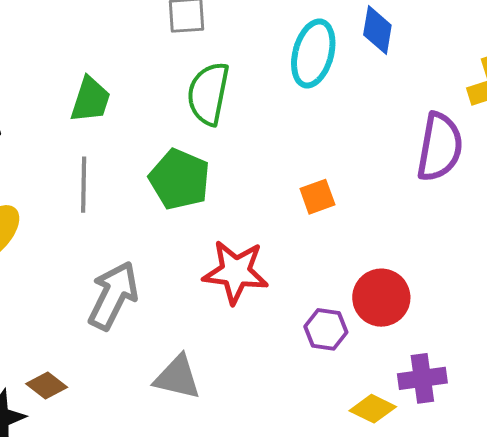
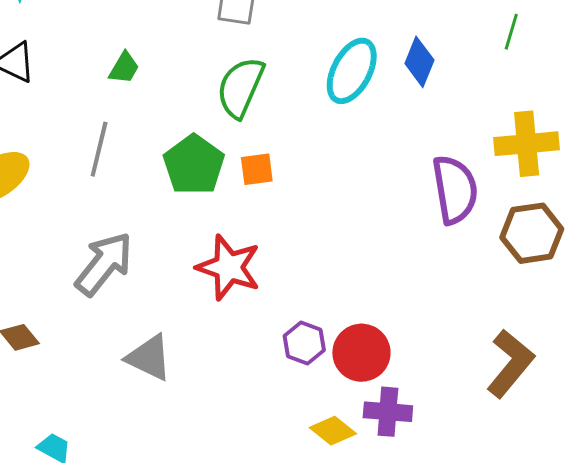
green trapezoid: (90, 100) -> (124, 68), size x0.7
purple semicircle: (440, 147) -> (455, 190), turned -32
orange square: (317, 197) -> (257, 169), moved
red circle: (381, 298) -> (361, 353), moved

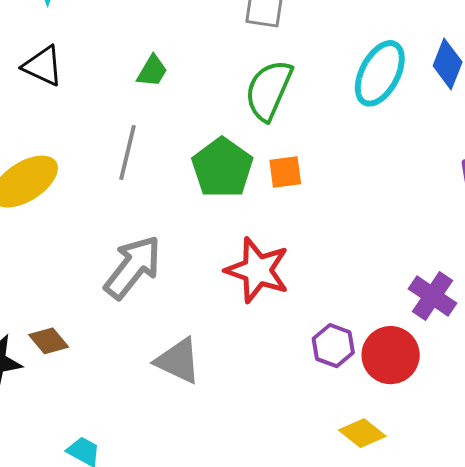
purple cross: (388, 412) -> (433, 296), moved, turned 30

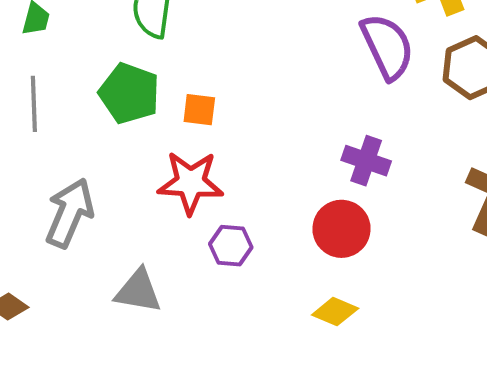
orange square: (285, 172) -> (199, 110), moved, turned 30
purple hexagon: (333, 346) -> (231, 246), moved

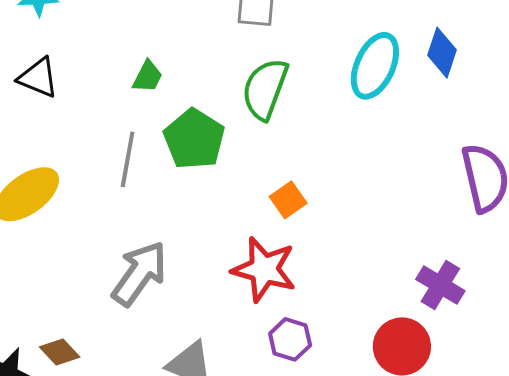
green pentagon: (129, 93) -> (194, 139), moved
orange square: (199, 110) -> (288, 200), turned 36

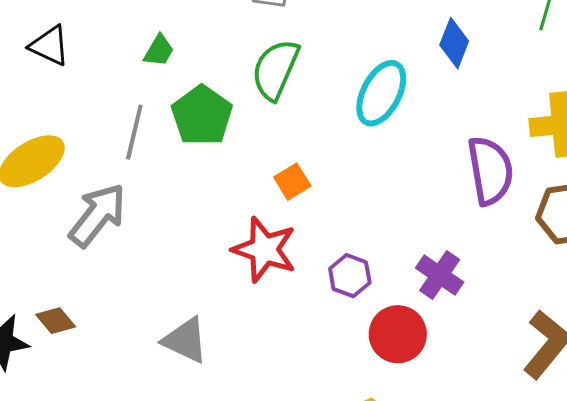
cyan ellipse: (375, 66) -> (381, 93), moved
gray arrow: (139, 273) -> (97, 215), moved
purple hexagon: (290, 339) -> (350, 276), moved

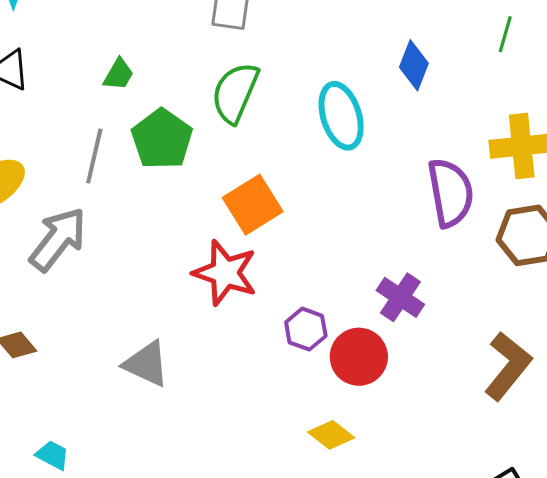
cyan ellipse: (381, 93) -> (341, 116), turned -44
orange square: (292, 182) -> (253, 205), size x1.6
purple hexagon: (350, 276) -> (306, 329), moved

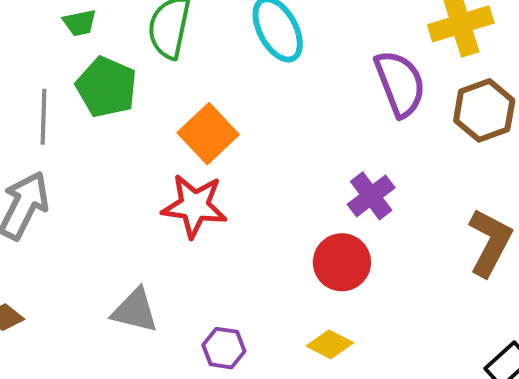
green trapezoid: (118, 74) -> (80, 23), moved, turned 60
purple cross: (400, 297) -> (371, 196), turned 30
purple hexagon: (306, 329) -> (224, 348), moved

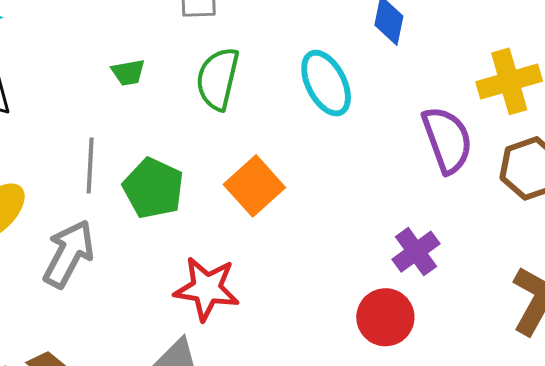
green pentagon: (106, 87) -> (153, 188), moved
red star: (194, 206) -> (207, 289), moved

